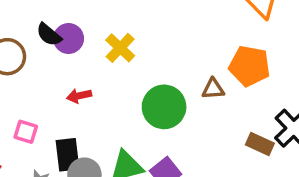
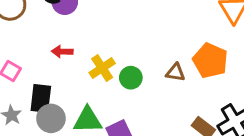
yellow cross: (120, 48) -> (102, 68), moved
green circle: (164, 107) -> (131, 78), size x0.6

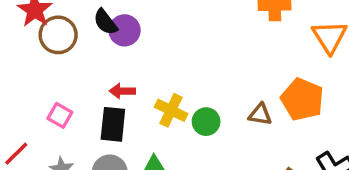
yellow cross: (102, 68) -> (171, 110), turned -30
black rectangle: (41, 98) -> (113, 124), moved

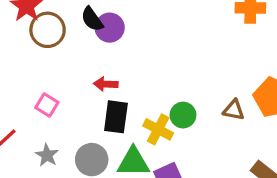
yellow cross: (171, 110) -> (158, 129), moved
black rectangle: (113, 124) -> (116, 117), moved

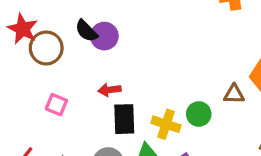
pink square: (47, 105) -> (56, 105), moved
green circle: (183, 115) -> (199, 114), moved

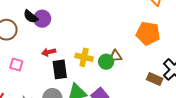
brown triangle: (234, 94) -> (115, 56), moved
yellow cross: (166, 124) -> (84, 57), moved

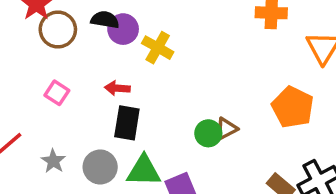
black semicircle: (31, 17) -> (105, 20), turned 133
brown triangle: (115, 56) -> (227, 129), turned -40
yellow cross: (84, 57) -> (158, 48), moved

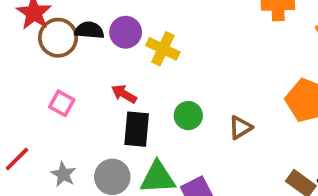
black semicircle: (105, 20) -> (89, 30), moved
red arrow: (117, 88) -> (124, 94), turned 30
green circle: (208, 133) -> (188, 116), moved

